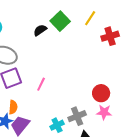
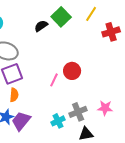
pink line: (41, 84) -> (54, 80), moved
red circle: (101, 93) -> (72, 71), moved
orange semicircle: (13, 107) -> (14, 95), moved

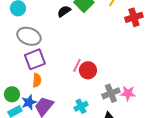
red circle: (72, 71) -> (88, 70), moved
gray cross: (78, 112) -> (111, 93), moved

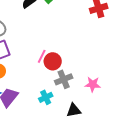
gray cross: (111, 93) -> (64, 79), moved

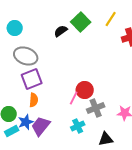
pink line: (42, 56) -> (74, 98), moved

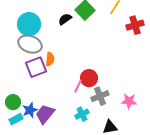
cyan circle: (15, 28) -> (29, 24), moved, size x1.5
orange semicircle: (34, 100) -> (50, 59), moved

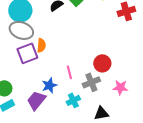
red circle: (89, 78) -> (102, 63), moved
pink line: (78, 86) -> (69, 72), turned -40
blue star: (30, 110) -> (49, 85), moved

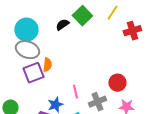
red circle: (102, 63) -> (117, 83), moved

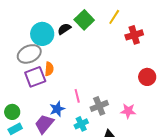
cyan circle: (26, 30) -> (42, 34), moved
gray ellipse: (27, 50) -> (29, 54), turned -45
red circle: (117, 83) -> (147, 77), moved

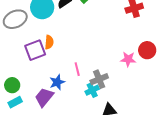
gray ellipse: (29, 54) -> (15, 19), moved
pink star: (128, 111) -> (128, 59), moved
cyan cross: (81, 124) -> (92, 90), moved

